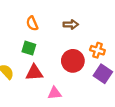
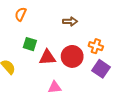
orange semicircle: (32, 23) -> (21, 14), moved, turned 48
red triangle: (34, 73) -> (47, 57), moved

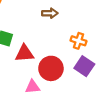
red circle: (72, 56) -> (51, 68), moved

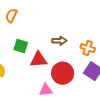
brown arrow: (50, 13) -> (59, 41), moved

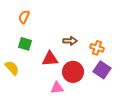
green square: (21, 46) -> (25, 44), moved

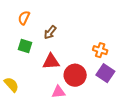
brown arrow: (70, 41) -> (50, 32), moved, turned 128
yellow semicircle: (12, 68) -> (11, 85), moved

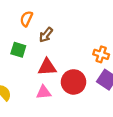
orange semicircle: (24, 18) -> (26, 19), moved
pink triangle: (58, 92) -> (44, 92), moved

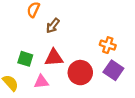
green square: (18, 50) -> (25, 59), moved
pink triangle: (44, 92) -> (41, 82), moved

